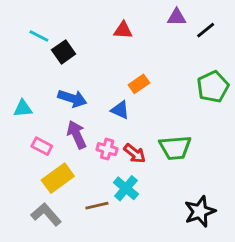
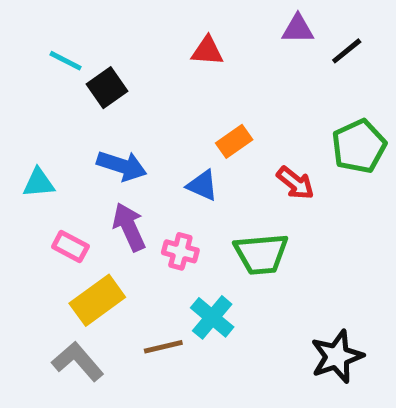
green trapezoid: (175, 148) -> (261, 254), moved
red arrow: (135, 153) -> (295, 183), moved

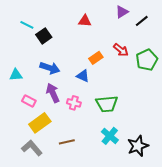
purple triangle: (298, 29) -> (122, 12), turned -32
red arrow: (295, 183) -> (121, 50), moved
cyan cross: (212, 317) -> (110, 136), moved

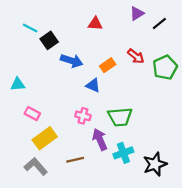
blue arrow: (50, 68) -> (72, 61), moved
purple arrow: (53, 93) -> (100, 139), moved
cyan cross: (110, 136) -> (123, 153), turned 30

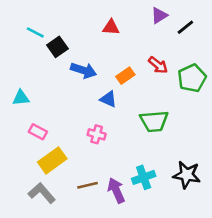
green trapezoid: (120, 117) -> (154, 121), moved
purple arrow: (100, 139) -> (116, 190), moved
black star: (155, 164) -> (187, 175), moved, turned 30

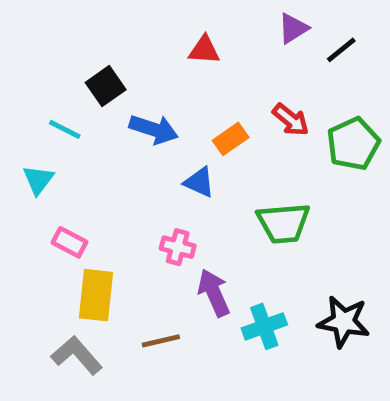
cyan line: (35, 32) -> (65, 129), moved
cyan triangle: (21, 98) -> (38, 180), turned -48
yellow rectangle: (52, 160) -> (96, 295), turned -48
purple arrow: (116, 190) -> (214, 293), moved

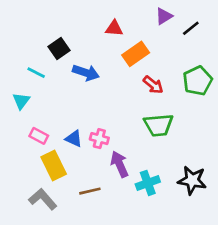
red arrow: (291, 120) -> (153, 85), moved
orange rectangle: (231, 139) -> (136, 54), moved, size x1.4
blue triangle: (199, 182) -> (74, 139), moved
yellow rectangle: (96, 295) -> (54, 166), turned -32

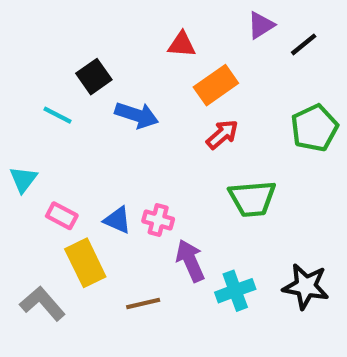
red arrow: (153, 85) -> (222, 134), moved, turned -80
cyan triangle: (21, 101) -> (23, 179), moved
gray L-shape: (43, 199) -> (43, 303), moved

